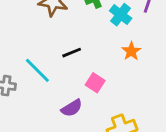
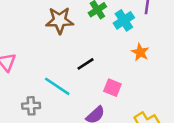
cyan cross: (121, 15) -> (124, 20), turned 30

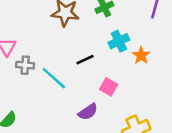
cyan cross: (124, 20) -> (119, 41), moved
gray cross: (31, 106) -> (25, 65), moved

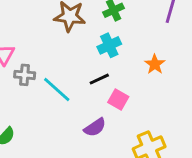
cyan cross: (119, 41) -> (109, 45), moved
black line: (85, 60) -> (99, 79), moved

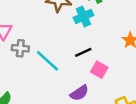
cyan cross: (109, 45) -> (83, 16), moved

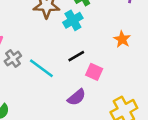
gray cross: (20, 48) -> (13, 58), turned -35

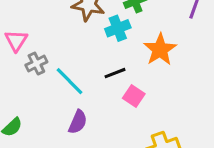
orange star: (122, 39) -> (160, 50), moved, size x1.5
purple semicircle: (77, 97) -> (78, 122), moved, turned -36

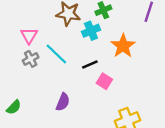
pink triangle: (16, 40) -> (29, 36), moved
cyan line: (69, 81) -> (56, 54), moved

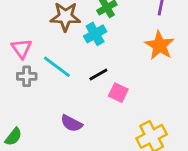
orange star: (123, 46) -> (159, 45), moved
gray cross: (31, 59) -> (27, 76), turned 35
purple semicircle: (63, 102) -> (72, 123), turned 102

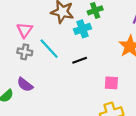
pink square: (118, 93) -> (111, 83), moved, turned -32
purple semicircle: (72, 123) -> (25, 85), moved

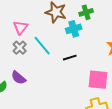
gray cross: (25, 52) -> (20, 48), turned 32
pink square: (111, 83) -> (98, 80), size x1.5

